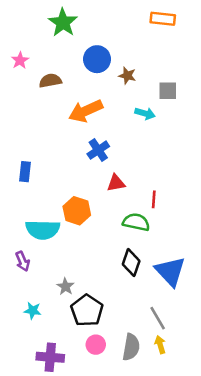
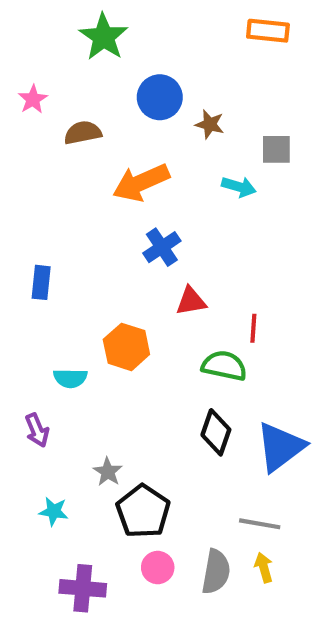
cyan semicircle: (43, 230) -> (70, 378), size x0.6
blue triangle: (170, 271) -> (280, 447), turned 36
gray line: (158, 318) -> (260, 524), turned -50

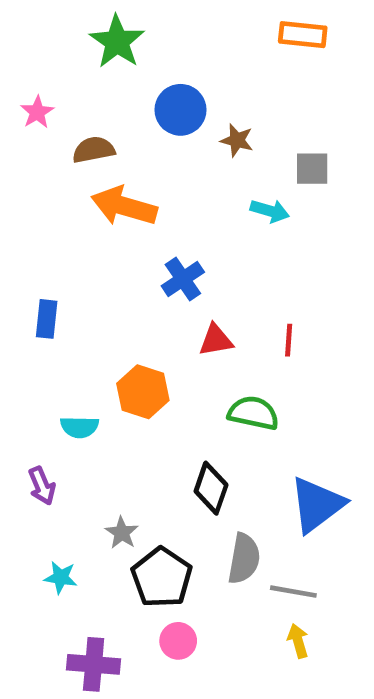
orange arrow: (141, 183) -> (124, 206), moved, turned 40
red line: (253, 328) -> (289, 340), moved
black diamond: (216, 432) -> (211, 488), moved
gray semicircle: (216, 572) -> (244, 559), moved

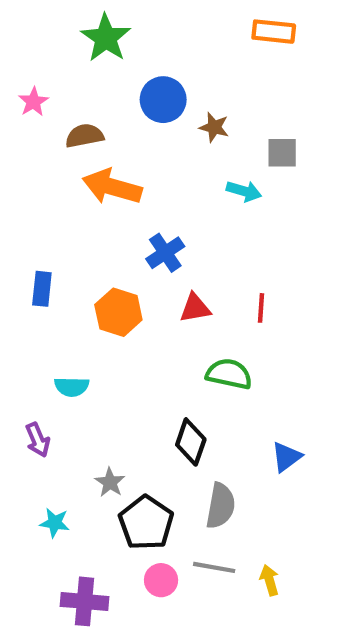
orange hexagon: (143, 392) -> (118, 312), moved
blue triangle: (317, 505) -> (286, 457), size x0.6
gray line: (293, 592) -> (214, 567), moved

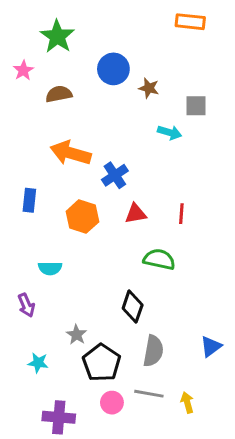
green star: (106, 38) -> (57, 36), moved
orange arrow: (112, 187) -> (71, 153), moved
blue triangle: (286, 457) -> (211, 346), moved

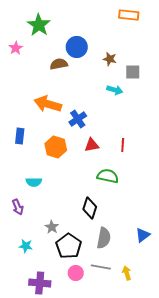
brown star: (149, 88) -> (110, 59), moved
brown semicircle: (59, 94) -> (59, 64), moved

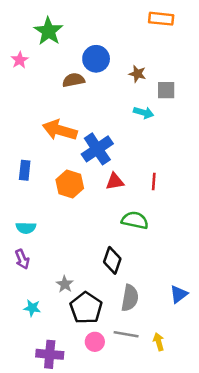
blue cross: (78, 119) -> (97, 149), size x1.4
cyan semicircle: (34, 182) -> (26, 228), moved

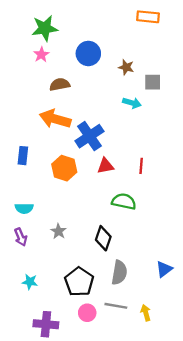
green star: (48, 31) -> (45, 28), turned 30
pink star: (20, 60) -> (41, 55), moved
brown semicircle: (74, 80) -> (60, 84), moved
gray star: (65, 284) -> (59, 231), moved

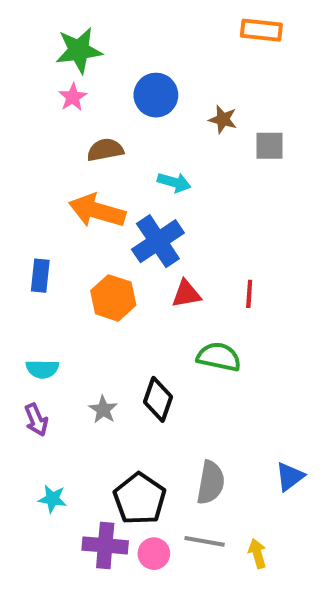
cyan arrow: (132, 103) -> (174, 182), moved
black diamond: (103, 238) -> (158, 399), moved
purple cross: (46, 324) -> (105, 545), moved

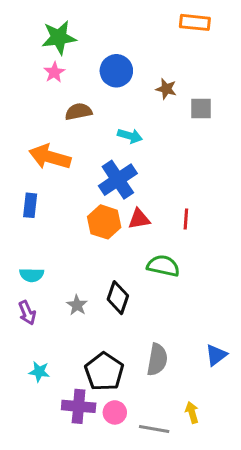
orange arrow: (97, 211) -> (50, 157), moved
orange hexagon: (113, 298) -> (104, 222), moved
gray line: (205, 541) -> (154, 429), moved

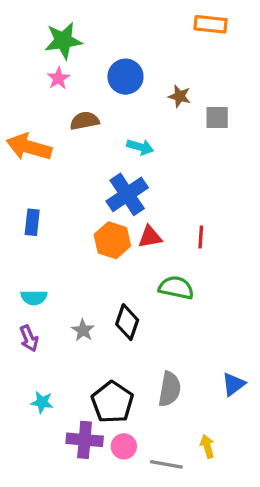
orange arrow: (50, 157) -> (29, 147), moved

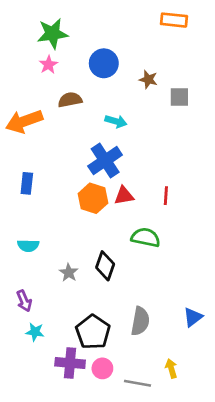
orange arrow: (29, 147) -> (24, 121), turned -36
purple arrow: (29, 338) -> (24, 301), moved

